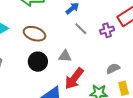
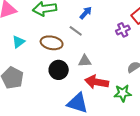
gray line: (81, 29) -> (76, 31), moved
red arrow: (74, 79) -> (97, 82), turned 70

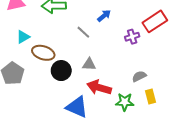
blue arrow: (86, 13) -> (104, 16), moved
brown ellipse: (52, 43) -> (43, 53), moved

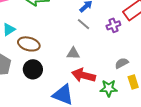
gray line: (83, 32) -> (84, 24), moved
black circle: (61, 71) -> (33, 69), moved

